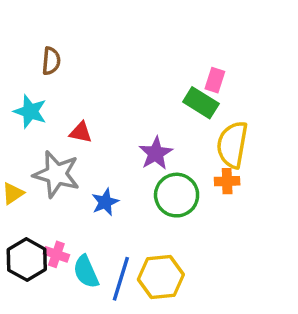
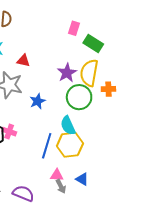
pink rectangle: (215, 80) -> (74, 28), moved
yellow semicircle: (232, 145) -> (89, 73), moved
cyan semicircle: (86, 272) -> (68, 125), moved

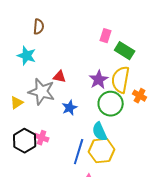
red triangle: (23, 61) -> (60, 77), moved
orange cross: (108, 89) -> (140, 96), turned 32

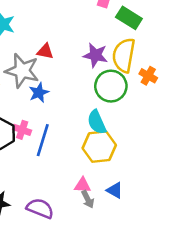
purple star: (99, 80) -> (95, 55), turned -30
blue star: (70, 108) -> (39, 93), moved
blue line: (79, 152) -> (43, 140), moved

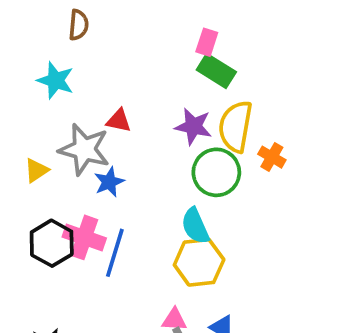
green rectangle: (129, 18) -> (216, 71), moved
pink cross: (22, 130) -> (84, 237), size x1.5

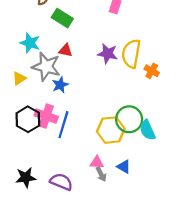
green rectangle: (216, 71) -> (62, 18), moved
cyan star: (56, 80) -> (30, 43), moved
green circle: (216, 172) -> (129, 119), moved
cyan semicircle: (195, 226) -> (147, 130), moved

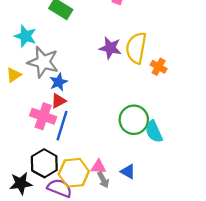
red triangle: (66, 50) -> (58, 101), moved, turned -40
black hexagon: (28, 119) -> (44, 163), moved
yellow hexagon: (111, 130) -> (74, 173), moved

